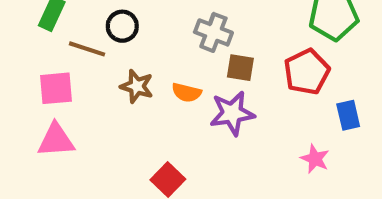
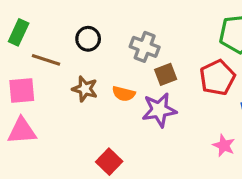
black circle: (122, 26) -> (88, 39), moved
brown square: (240, 68) -> (166, 74), turned -30

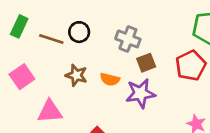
brown line: (46, 60) -> (51, 39), moved
pink square: (22, 91) -> (22, 77), turned -30
pink triangle: (22, 131) -> (50, 111), moved

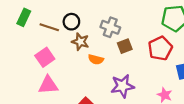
brown star: (76, 75) -> (80, 42), moved
pink square: (22, 77) -> (45, 57), moved
purple star: (141, 93) -> (122, 86), moved

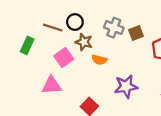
green rectangle: (24, 17) -> (27, 45), moved
brown square: (125, 46) -> (136, 33), moved
pink square: (45, 57) -> (64, 58), moved

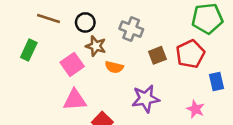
brown line: (53, 28) -> (49, 19), moved
brown square: (136, 33) -> (157, 55), moved
pink triangle: (52, 85) -> (75, 100), moved

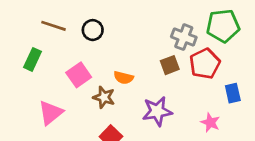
gray cross: (131, 29) -> (184, 37), moved
brown star: (96, 46) -> (104, 97), moved
pink triangle: (75, 100) -> (51, 113), moved, turned -35

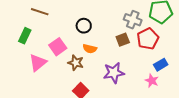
black circle: (93, 30) -> (84, 26), moved
blue rectangle: (233, 93) -> (161, 65), moved, turned 72
pink triangle: (51, 113) -> (38, 63), moved

